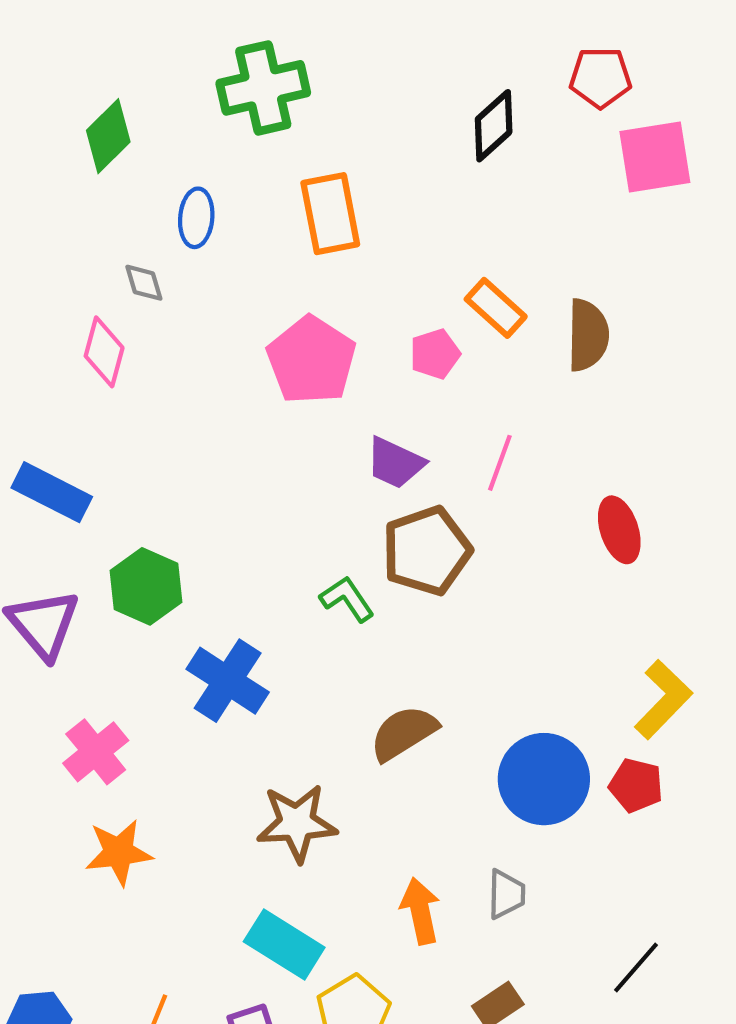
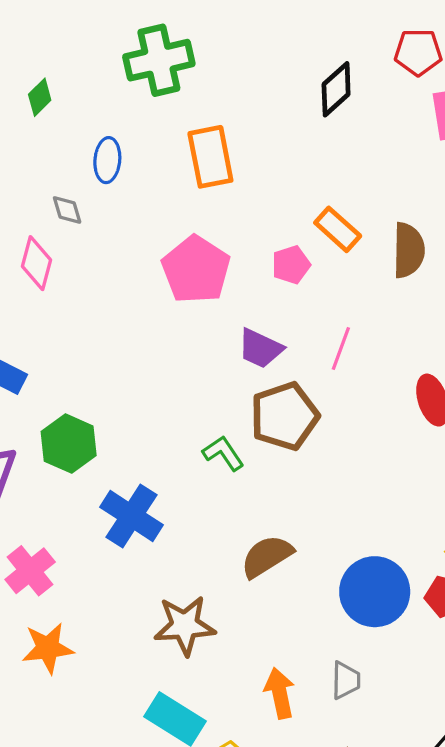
green diamond: (108, 136) -> (40, 97), size x0.7

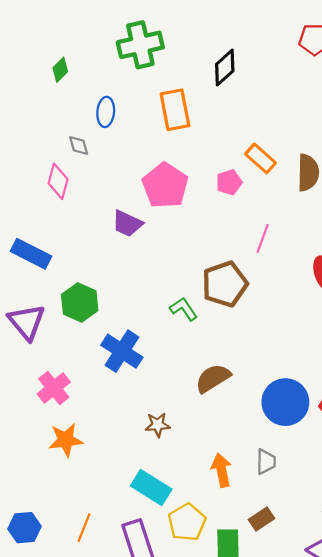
black diamond: (336, 89) -> (225, 68), moved
purple trapezoid: (260, 349) -> (127, 223), moved
brown star: (185, 626) -> (158, 425), size x0.6

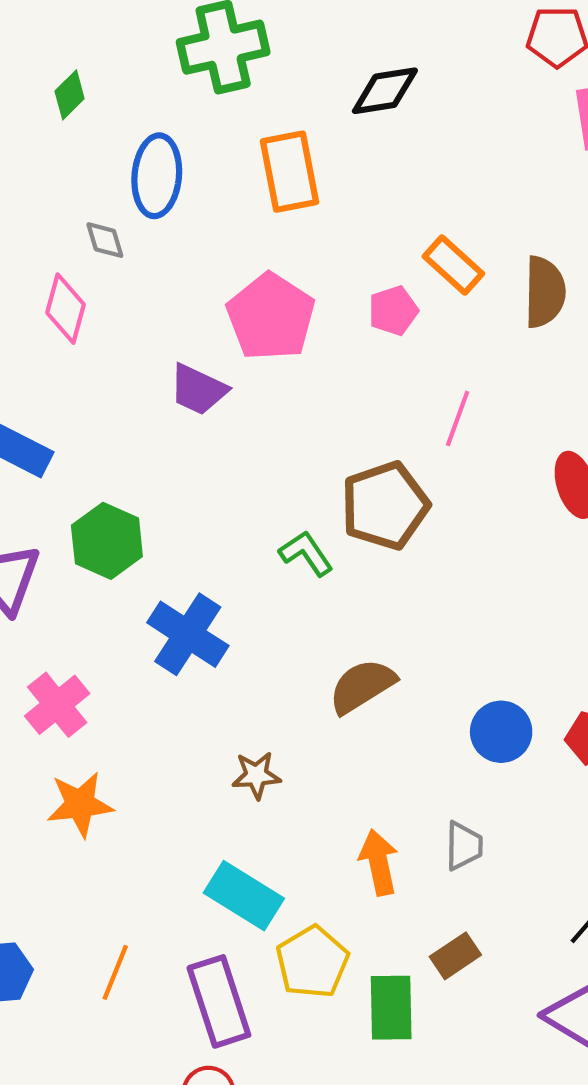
black diamond: (225, 68) -> (385, 91), turned 33
blue ellipse: (106, 112) -> (157, 176), size x1.4
blue circle: (285, 402) -> (501, 732), size x0.7

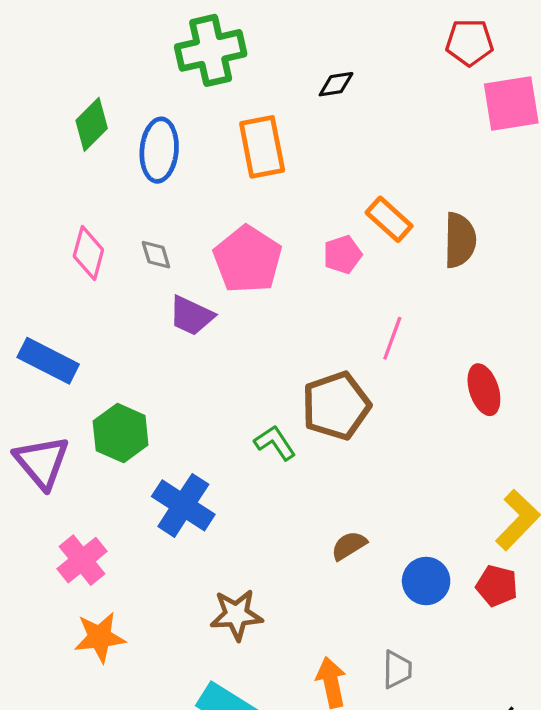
black diamond: (385, 91) -> (336, 84), size x0.7
green diamond: (70, 95) -> (92, 124), moved, size x1.4
gray diamond: (105, 240) -> (156, 255), moved
brown semicircle: (362, 686) -> (349, 546), moved, size x0.7
brown star: (256, 775) -> (236, 615), size x1.4

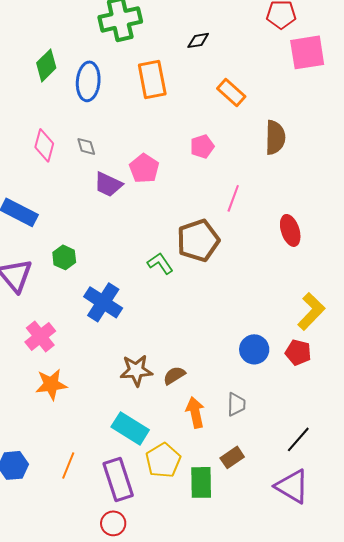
orange rectangle: (389, 219) -> (231, 92), moved
pink pentagon: (248, 259) -> (144, 168), moved, size x0.7
green hexagon: (121, 433) -> (64, 257), size x0.7
brown semicircle: (349, 546) -> (174, 375), moved

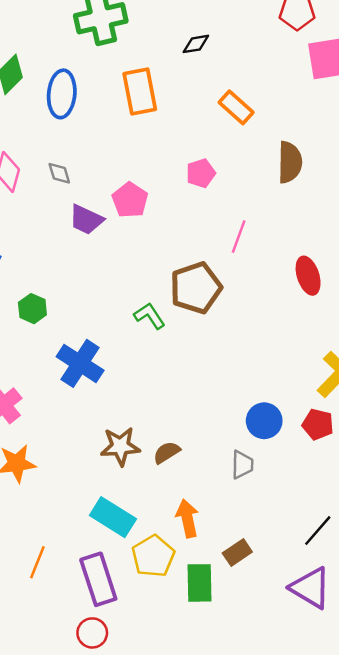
gray trapezoid: (236, 404) -> (242, 465), moved
orange arrow: (195, 412) -> (187, 518), moved

